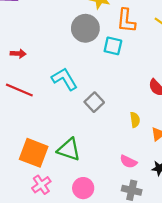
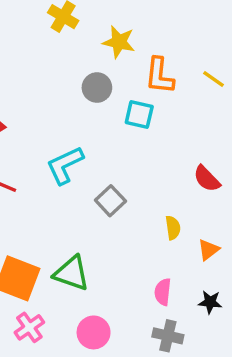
gray circle: (85, 28) -> (97, 88), size x0.7
cyan L-shape: (64, 79) -> (65, 165), turned -84
pink semicircle: (128, 162) -> (163, 292), turned 70

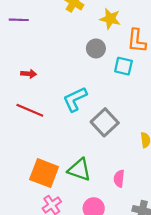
gray square: (110, 201) -> (105, 122), size x1.4
pink semicircle: (163, 292) -> (119, 179), moved

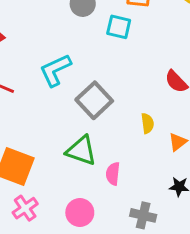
green triangle: (79, 170) -> (81, 151), moved

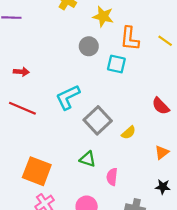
yellow semicircle: (147, 123) -> (129, 133), moved, turned 56
green triangle: (81, 151) -> (88, 159), size x0.7

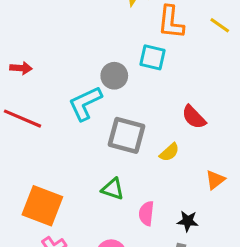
gray circle: (89, 46) -> (114, 76), moved
red semicircle: (161, 106) -> (194, 117), moved
gray square: (98, 120) -> (127, 135), turned -32
black star: (163, 187) -> (188, 221), moved

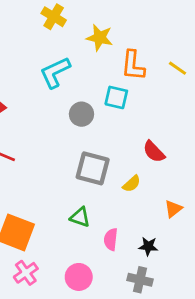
cyan L-shape: (85, 103) -> (55, 72), moved

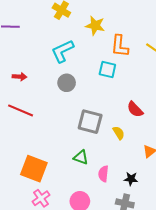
gray circle: (81, 114) -> (67, 83), moved
yellow semicircle: (132, 184) -> (119, 133), turned -80

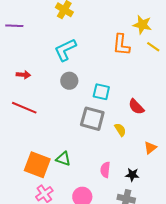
yellow star: (95, 26) -> (142, 25), moved
cyan square: (107, 70) -> (101, 92), moved
green triangle: (81, 157) -> (63, 159), moved

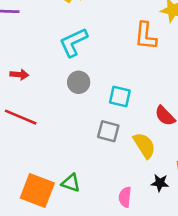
gray square: (92, 119) -> (108, 131), size x0.7
yellow semicircle: (120, 130) -> (144, 145), size x1.5
black star: (132, 175) -> (160, 183), moved

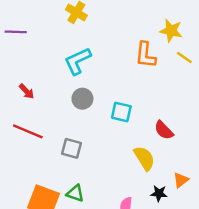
red arrow: (19, 75) -> (27, 91), turned 42
gray square: (108, 131) -> (72, 148), moved

